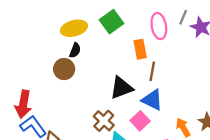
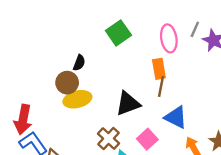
yellow ellipse: (74, 28) -> (77, 99), moved
orange rectangle: (140, 49) -> (159, 69), moved
blue triangle: (152, 100) -> (176, 117), moved

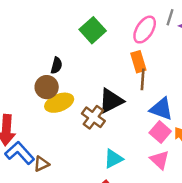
pink ellipse: (169, 38) -> (145, 30), turned 48
brown cross: (109, 139) -> (93, 117), moved
pink square: (147, 139) -> (160, 132), moved

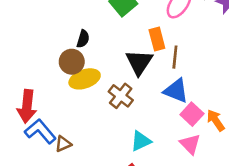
orange rectangle: (138, 62) -> (157, 39), moved
black triangle: (111, 101) -> (139, 62), moved, turned -32
blue triangle: (161, 109) -> (176, 91), moved

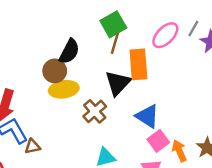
black semicircle: (83, 39) -> (69, 51), size x1.5
orange rectangle: (157, 39) -> (138, 64), size x1.4
brown line: (175, 57) -> (115, 43), moved

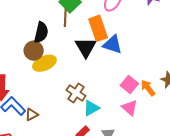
brown line: (115, 43) -> (65, 18), moved
brown cross: (95, 111) -> (76, 93), moved
blue triangle: (147, 116) -> (113, 44), moved

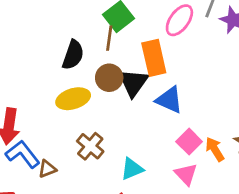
blue triangle: (113, 44) -> (169, 100), moved
brown circle: (34, 51) -> (109, 78), moved
brown cross: (76, 93) -> (90, 146), moved

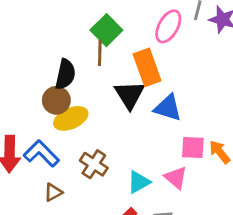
brown circle: (109, 78) -> (56, 100), moved
pink square: (189, 142) -> (193, 147), turned -35
blue L-shape: (23, 154) -> (41, 153), moved
pink triangle: (186, 174) -> (176, 178), moved

